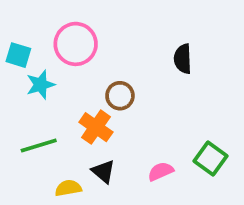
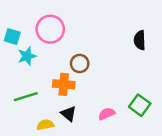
black semicircle: (183, 59) -> (140, 40), moved
orange cross: (96, 127) -> (64, 84), turned -30

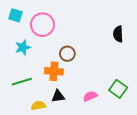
cyan square: (12, 37) -> (16, 15), moved
black triangle: (69, 114) -> (58, 96), turned -48

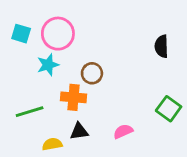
cyan square: (16, 15) -> (21, 34), moved
cyan star: (23, 47) -> (48, 65), moved
green square: (118, 89) -> (169, 109), moved

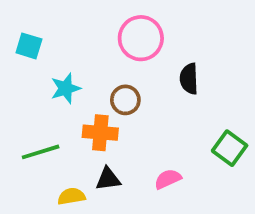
pink circle: (58, 34) -> (141, 38), moved
black semicircle: (161, 46) -> (189, 79), moved

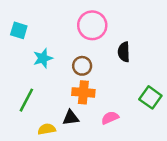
orange cross: (100, 133) -> (83, 92), moved
green line: (41, 152) -> (26, 100), turned -45

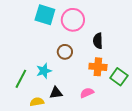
cyan square: (19, 30) -> (45, 15), moved, size x1.5
cyan star: (43, 58) -> (44, 71), moved
orange cross: (83, 92) -> (98, 67), moved

